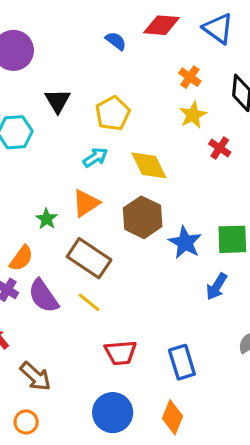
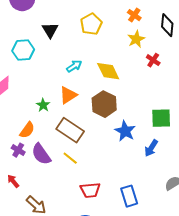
yellow pentagon: (113, 113) -> (91, 24), moved
blue star: (185, 242) -> (125, 131), moved

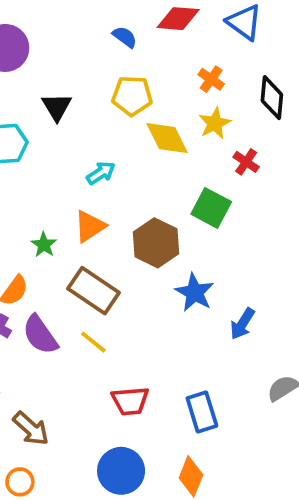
yellow pentagon: (91, 24) -> (132, 96), turned 30
yellow diamond: (108, 71) -> (167, 138), moved
green square: (161, 118) -> (211, 208), moved, turned 30

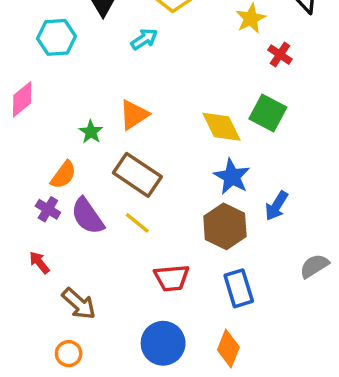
yellow diamond: (167, 138) -> (222, 127), moved
cyan arrow: (101, 173) -> (144, 39), moved
green square: (211, 208) -> (268, 113), moved
brown hexagon: (156, 243) -> (225, 226), moved

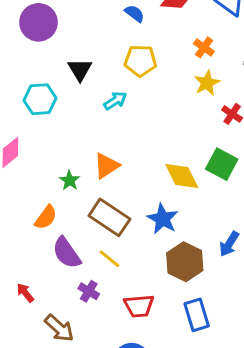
blue star: (232, 177) -> (163, 219), moved
purple cross: (48, 209) -> (89, 291), moved

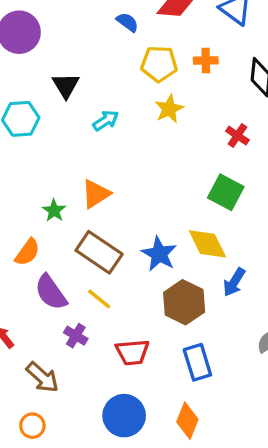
orange cross: (204, 47) -> (206, 61), turned -36
yellow pentagon: (140, 61) -> (159, 64), moved
yellow star: (207, 83) -> (169, 109), moved
yellow diamond: (182, 176) -> (207, 244), moved

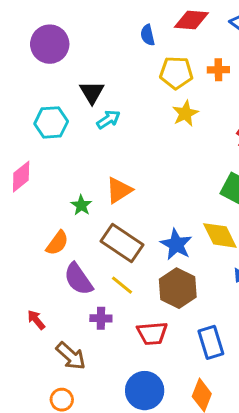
blue semicircle: (127, 22) -> (148, 35), turned -140
cyan arrow: (106, 121) -> (108, 119), moved
brown hexagon: (184, 302) -> (178, 288), moved
purple cross: (76, 336) -> (101, 318), turned -30

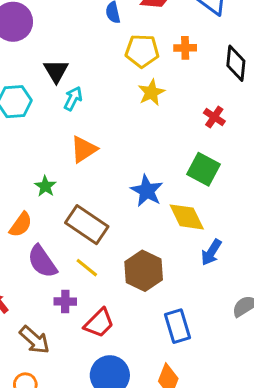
cyan arrow: (108, 119) -> (73, 99), turned -30
orange triangle: (119, 190) -> (84, 149), moved
blue star: (176, 244) -> (147, 191), moved
red trapezoid: (152, 333) -> (99, 323), moved, turned -40

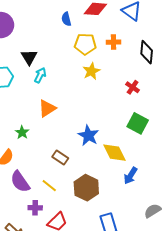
green square: (204, 169) -> (138, 123), moved
brown rectangle: (87, 225) -> (60, 158), moved, size x0.6

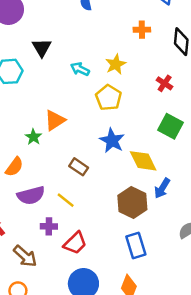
yellow pentagon: (85, 44) -> (109, 98), moved, turned 30
cyan arrow: (40, 75) -> (80, 69), moved, turned -91
orange triangle: (47, 108) -> (55, 120), moved
purple semicircle: (20, 182) -> (31, 195), turned -70
brown hexagon: (86, 188) -> (132, 203), moved

